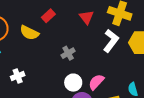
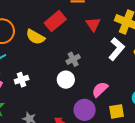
red rectangle: (48, 16) -> (55, 21), size x1.5
white circle: (73, 83) -> (66, 80), moved

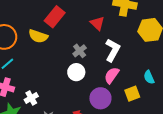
red triangle: (93, 24) -> (97, 23), moved
white L-shape: (117, 49) -> (113, 50), moved
white cross: (22, 80) -> (31, 98), moved

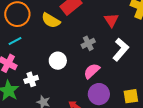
white circle: (76, 72) -> (58, 61), moved
pink semicircle: (112, 75) -> (92, 71), moved

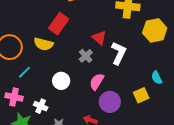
red triangle: (111, 20) -> (99, 38), moved
cyan line: (15, 41) -> (24, 72), moved
white cross: (31, 79) -> (41, 106), turned -32

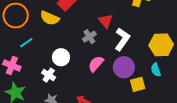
yellow hexagon: (155, 30) -> (161, 45), moved
purple circle: (110, 102) -> (124, 67), moved
white cross: (41, 106) -> (49, 75), moved

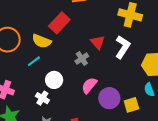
white L-shape: (122, 39) -> (123, 47), moved
cyan line: (26, 43) -> (34, 61), moved
purple circle: (124, 67) -> (109, 98), moved

